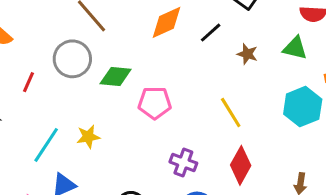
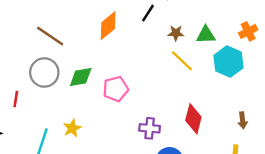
black line: (211, 33) -> (148, 13), moved
green triangle: (295, 48) -> (206, 35), moved
yellow line: (231, 112) -> (182, 61), moved

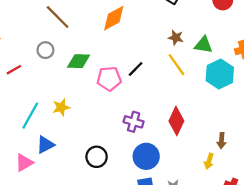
black line: (148, 13) -> (136, 69), moved
gray circle: (44, 72) -> (45, 50), size x0.6
red line: (16, 99) -> (14, 70), turned 40
brown arrow: (243, 120) -> (221, 141), moved

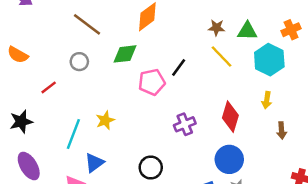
green diamond: (79, 61) -> (125, 54), moved
purple cross: (134, 122) -> (185, 124), turned -30
blue circle: (146, 156) -> (229, 159), moved
yellow arrow: (209, 161) -> (267, 100), moved

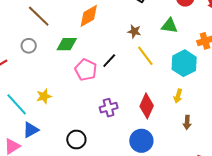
brown star: (217, 28) -> (134, 31), moved
green triangle: (247, 31) -> (169, 26), moved
pink pentagon: (152, 82) -> (86, 70), turned 30
cyan line: (73, 134) -> (17, 104), turned -70

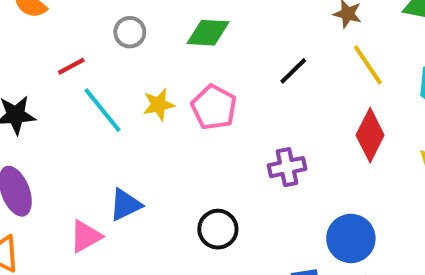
pink pentagon: (86, 70) -> (214, 107), moved
yellow star: (44, 96) -> (159, 105), moved
cyan line: (17, 104) -> (103, 110), moved
red diamond: (147, 106) -> (370, 135), moved

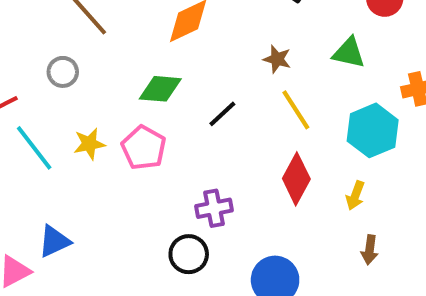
green diamond: (208, 33) -> (160, 89), moved
black circle: (218, 229) -> (189, 254), moved

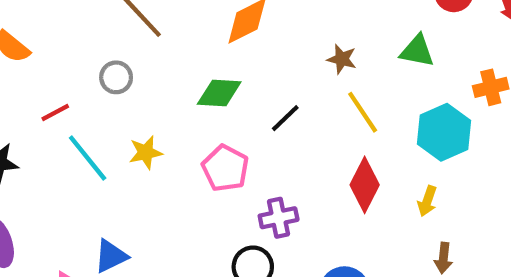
pink pentagon: (144, 148) -> (225, 168), moved

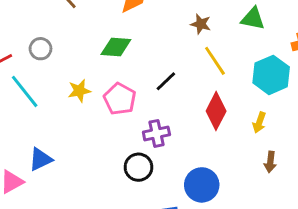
gray circle: (116, 77) -> (41, 49), moved
black line: (285, 118) -> (166, 81), moved
yellow star: (146, 153) -> (79, 91), moved

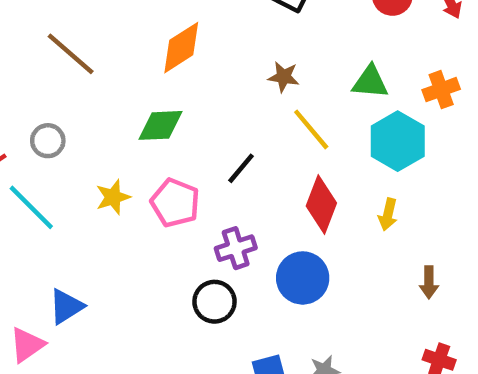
green triangle: (253, 19) -> (370, 82), moved
brown arrow: (270, 162) -> (429, 282), moved
blue circle: (202, 185) -> (303, 278), moved

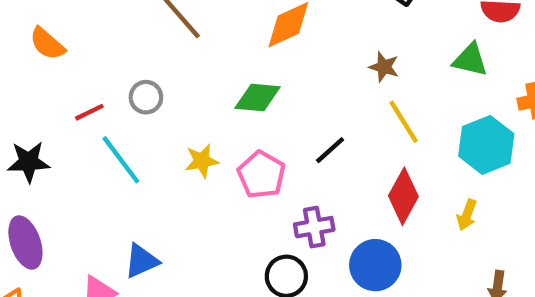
green triangle: (370, 82) -> (470, 60), moved

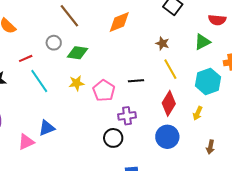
green triangle: (470, 60) -> (202, 42), turned -42
gray circle: (146, 97) -> (54, 43), moved
green diamond: (258, 98) -> (77, 53), moved
black line: (330, 150) -> (136, 81), turned 35
blue circle: (375, 265) -> (167, 137), moved

